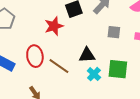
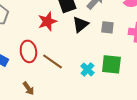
black triangle: (87, 55) -> (80, 24), moved, turned -36

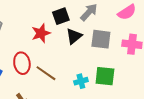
gray square: (107, 27) -> (101, 39), size x1.5
cyan cross: (87, 69) -> (81, 81), turned 32

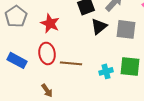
red star: (41, 33) -> (50, 23), moved, turned -30
brown line: (46, 73) -> (71, 63), turned -30

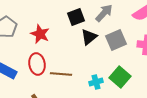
gray square: (126, 29) -> (116, 40), turned -30
green square: (130, 66) -> (120, 77), turned 35

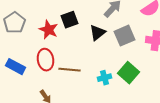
black square: (76, 17) -> (70, 20), moved

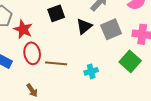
red star: (48, 30) -> (23, 29), moved
green square: (128, 73) -> (130, 61), moved

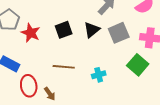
black square: (56, 13) -> (64, 30), moved
red ellipse: (32, 53) -> (29, 86), moved
brown arrow: (32, 90) -> (50, 94), moved

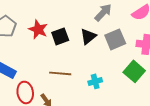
red star: (31, 33) -> (38, 29), moved

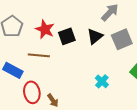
brown line: (60, 73) -> (39, 55), moved
cyan cross: (95, 81) -> (102, 81), turned -32

